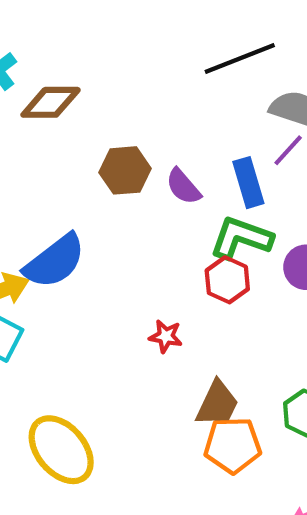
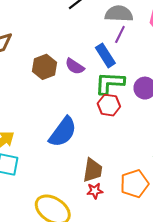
blue semicircle: (55, 261) -> (63, 132), moved
red star: (166, 336) -> (95, 191), moved
brown trapezoid: (217, 404) -> (93, 170), moved

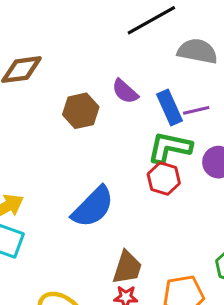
purple line: (120, 34) -> (196, 110), moved, turned 42
purple semicircle: (75, 66) -> (125, 91), moved

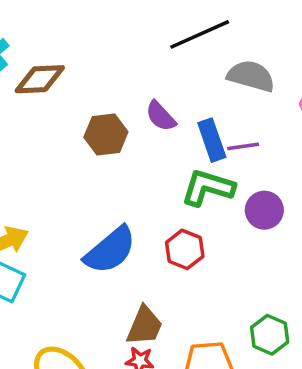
red hexagon: (164, 179) -> (185, 249), moved

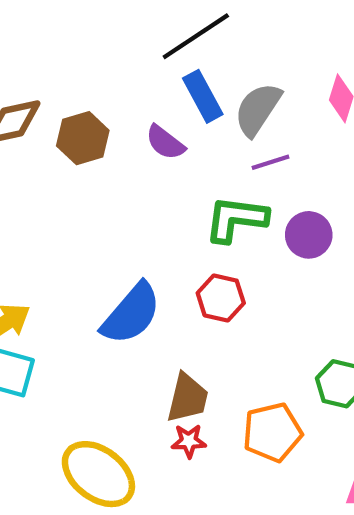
gray semicircle: (251, 76) -> (258, 109), moved, turned -63
brown hexagon: (106, 135) -> (83, 138), moved
blue rectangle: (212, 140) -> (203, 96), moved

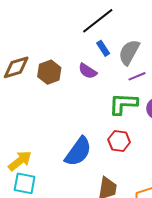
blue rectangle: (203, 96) -> (103, 48), size x0.7

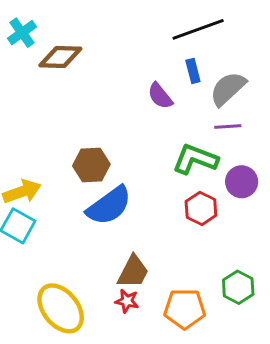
brown hexagon: (49, 72) -> (91, 165), moved
red hexagon: (119, 141) -> (201, 208), moved

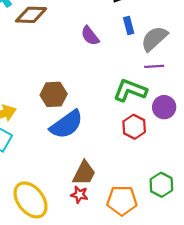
purple semicircle: (160, 96) -> (90, 36), moved

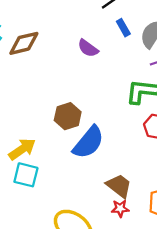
brown trapezoid: (84, 173) -> (119, 186), turned -64

